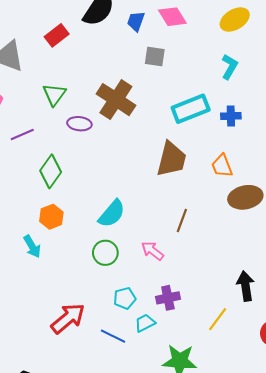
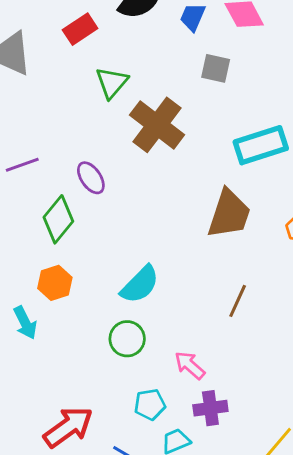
green triangle: (54, 95) -> (112, 83), moved
purple ellipse: (79, 124) -> (91, 178), moved, turned 45
pink arrow: (152, 251) -> (190, 365), moved

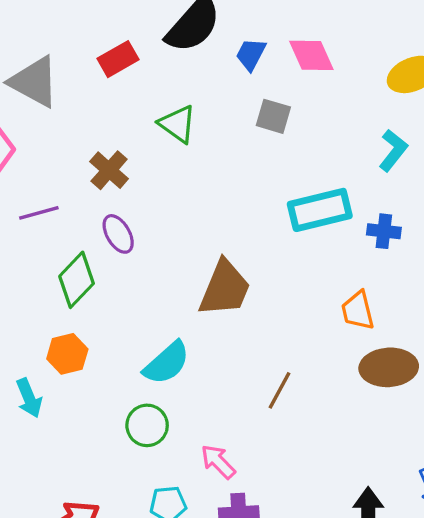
green triangle: (112, 83) -> (178, 124), moved, turned -39
brown cross: (157, 125) -> (109, 170), moved, size x0.6
brown trapezoid: (229, 214) -> (225, 288), moved

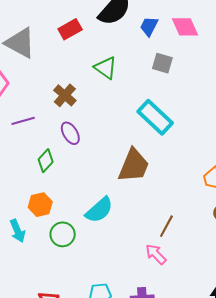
cyan rectangle: (320, 210) -> (155, 117), moved, turned 57
green diamond: (77, 280) -> (46, 161), size x0.7
green circle: (147, 425) -> (63, 234), moved
pink arrow: (218, 462) -> (156, 254), moved

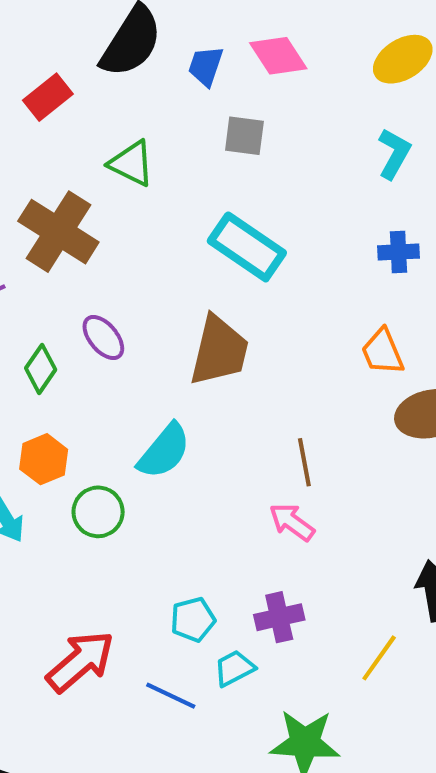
brown cross: (65, 95) -> (58, 232), size x1.6
purple ellipse: (70, 133) -> (103, 338), moved
brown line: (166, 226) -> (304, 462), turned -30

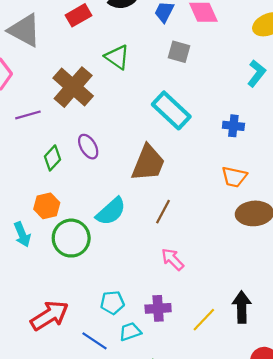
blue cross: (399, 252) -> (233, 126), moved
orange trapezoid: (383, 352) -> (234, 177), turned -64
brown line: (304, 462) -> (163, 212), moved, turned 30
green circle: (98, 512) -> (71, 238), size x1.4
yellow line: (379, 658) -> (204, 320), moved

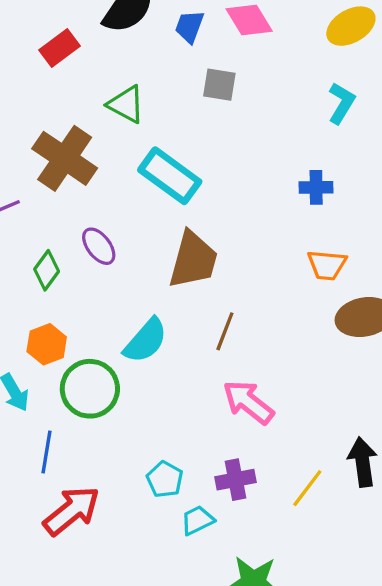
cyan rectangle: (171, 110) -> (170, 176), moved
pink arrow: (173, 259) -> (248, 402), size x1.4
cyan pentagon: (112, 303) -> (165, 479), turned -30
blue line: (94, 341) -> (47, 452), moved, turned 72

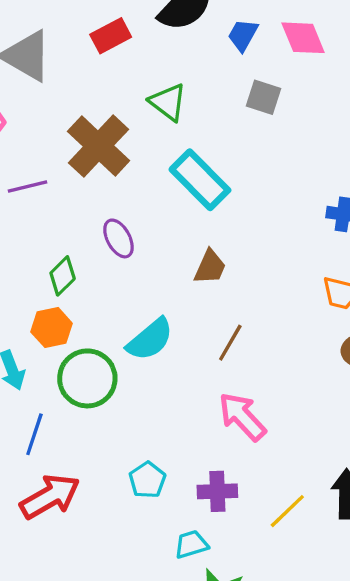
brown trapezoid: (193, 260) -> (210, 267), size x0.6
green diamond: (47, 270) -> (63, 276), moved
cyan trapezoid: (197, 520) -> (191, 544), moved

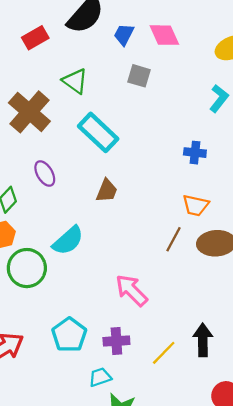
brown line: (230, 343) -> (174, 239), moved
cyan pentagon: (147, 480) -> (69, 335), size x1.4

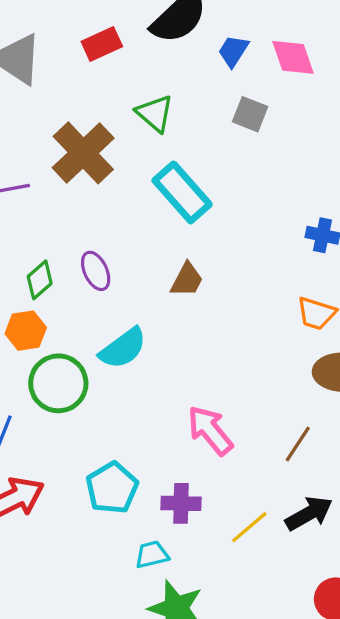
purple ellipse: (45, 173) -> (96, 271), moved
brown line: (174, 239) -> (298, 444), moved
black arrow: (203, 340) -> (309, 513), turned 56

